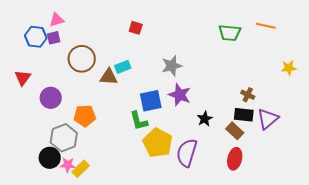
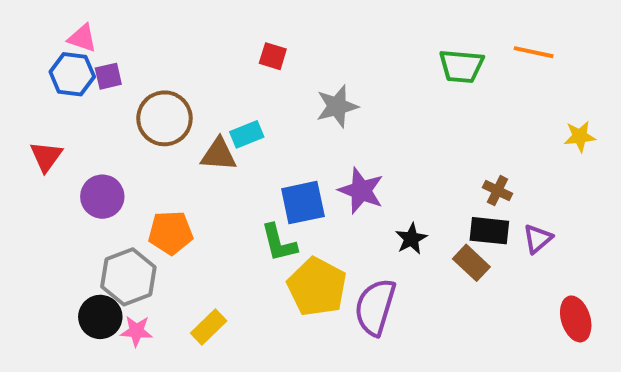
pink triangle: (57, 20) -> (82, 38), moved, turned 35
gray star: (172, 66) -> (337, 106), moved
purple triangle: (268, 119) -> (538, 239), size x0.7
red ellipse: (235, 159) -> (576, 319), moved, turned -30
yellow rectangle: (81, 169) -> (209, 327), moved

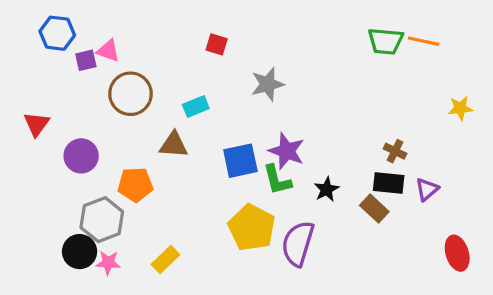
pink triangle: (82, 38) -> (108, 51), moved
green trapezoid: (461, 66) -> (385, 41), moved
blue hexagon: (72, 74) -> (57, 33), moved
brown triangle: (219, 154) -> (174, 145), moved
green L-shape: (279, 243) -> (277, 180), moved

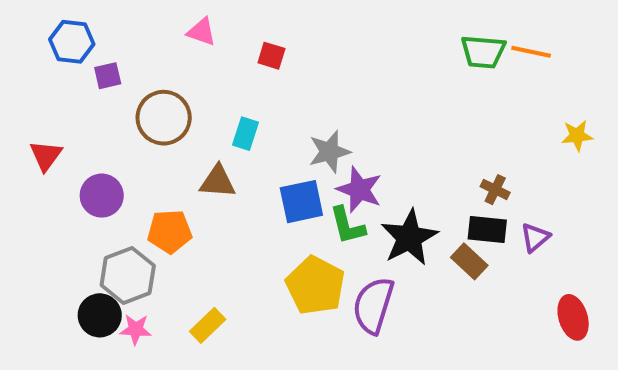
pink triangle: (108, 51) -> (202, 32), moved
gray star: (268, 84) -> (329, 152), moved
cyan rectangle: (196, 107) -> (246, 134), turned -50
black star: (327, 189) -> (409, 237), size x1.8

